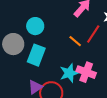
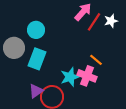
red line: (93, 34) -> (94, 22), moved
orange line: (75, 41) -> (96, 60), moved

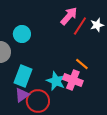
cyan rectangle: (37, 59) -> (23, 76), moved
cyan star: (70, 77) -> (56, 81), turned -30

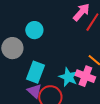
purple triangle: (22, 95) -> (34, 91), turned -42

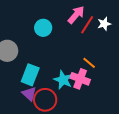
cyan circle: (34, 30) -> (43, 28), moved

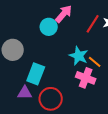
pink arrow: (76, 15) -> (64, 14), moved
cyan star: (63, 80) -> (79, 56), moved
purple triangle: (29, 94) -> (25, 93), moved, turned -42

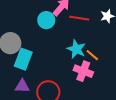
red line: (93, 24) -> (79, 18), moved, turned 66
cyan rectangle: (36, 74) -> (23, 59), moved

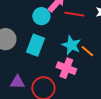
cyan rectangle: (23, 59) -> (35, 45), moved
pink cross: (83, 71) -> (66, 68), moved

